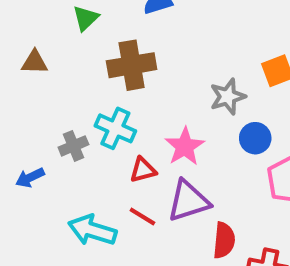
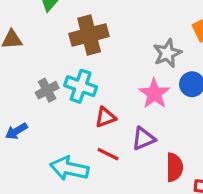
gray cross: (73, 146) -> (47, 90), moved
pink star: (185, 146) -> (154, 94), moved
purple triangle: (188, 201) -> (143, 139), size x0.7

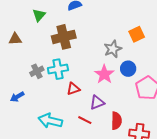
cyan cross: (81, 86) -> (58, 69), turned -30
red line: (108, 154) -> (85, 120), moved

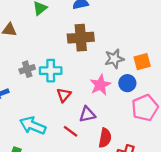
orange square: (137, 34) -> (142, 62), moved
brown cross: (64, 37) -> (81, 38), moved
red triangle: (73, 89) -> (64, 95), turned -40

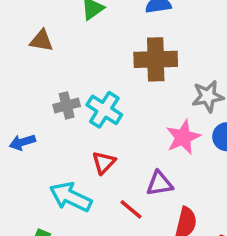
cyan cross: (51, 71) -> (104, 110), turned 30
red triangle: (64, 95) -> (104, 163), moved

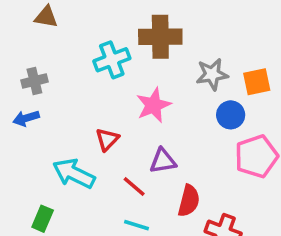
gray cross: (67, 105) -> (34, 81), moved
cyan cross: (104, 110) -> (112, 60), moved, turned 36
pink star: (183, 137) -> (153, 105), moved

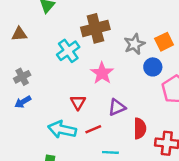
red line: (134, 187) -> (93, 129), moved, turned -49

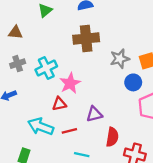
cyan cross: (68, 51) -> (46, 68), moved
pink star: (102, 73) -> (70, 83), moved
gray cross: (22, 77) -> (18, 64), moved
red triangle: (78, 102) -> (59, 104), turned 40

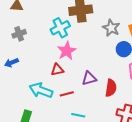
gray star: (120, 59) -> (111, 28), turned -30
cyan cross: (46, 68) -> (60, 28), moved
red semicircle: (112, 137) -> (111, 88), moved

